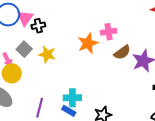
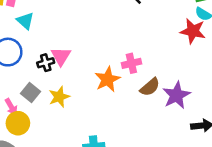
pink triangle: (25, 18) -> (61, 56), moved
yellow star: (47, 54) -> (59, 97), turned -30

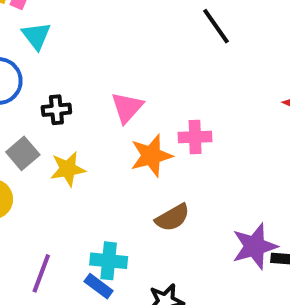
pink triangle: (61, 56) -> (127, 107), moved
brown semicircle: (150, 87) -> (172, 218), moved
purple star: (176, 95) -> (255, 246), moved

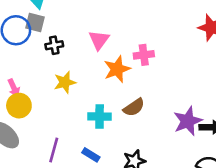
gray square: (23, 153) -> (35, 22), moved, turned -30
cyan cross: (109, 261) -> (100, 117), moved

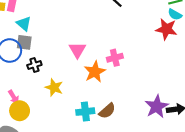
black cross: (54, 45) -> (34, 65), moved
yellow star: (65, 82) -> (54, 87), turned -30
brown semicircle: (134, 107) -> (107, 111), moved

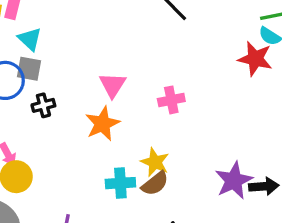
orange star: (95, 72) -> (102, 124), moved
yellow star: (54, 87) -> (155, 162), moved

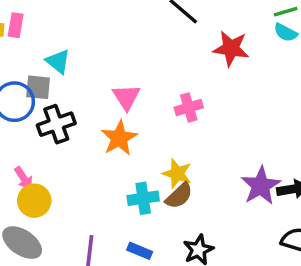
cyan triangle: (30, 39) -> (58, 61), moved
red star: (255, 59) -> (231, 48), moved
black cross: (43, 105) -> (56, 124), size x1.5

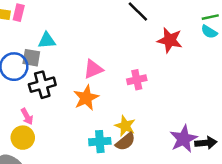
cyan triangle: (58, 61) -> (47, 40), turned -48
pink triangle: (126, 97) -> (93, 69), turned 35
pink arrow: (24, 178) -> (27, 117), moved

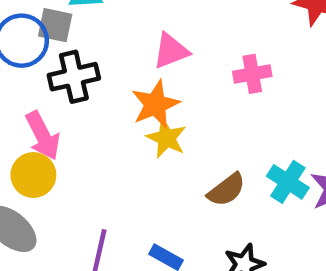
pink arrow: (27, 117) -> (43, 136), size x1.5
yellow star: (125, 126) -> (166, 138), moved
cyan cross: (100, 142) -> (288, 182), moved, turned 35

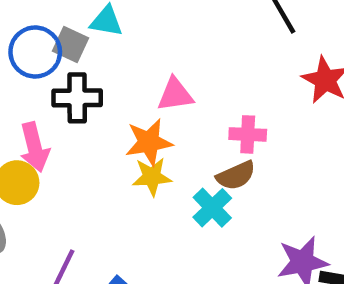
yellow star: (166, 138) -> (152, 177), turned 30
cyan cross: (288, 182) -> (212, 208), moved
brown semicircle: (226, 190) -> (236, 176), moved

